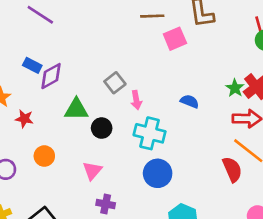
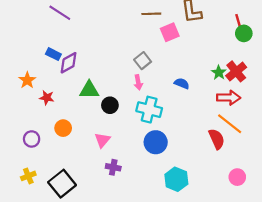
gray square: (115, 83) -> (143, 61), moved

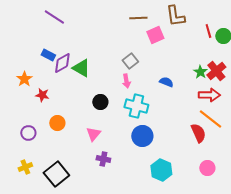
red line: (238, 21) -> (208, 31), moved
green triangle: (89, 90) -> (81, 68), moved, turned 30
pink circle: (237, 177) -> (207, 168), moved

